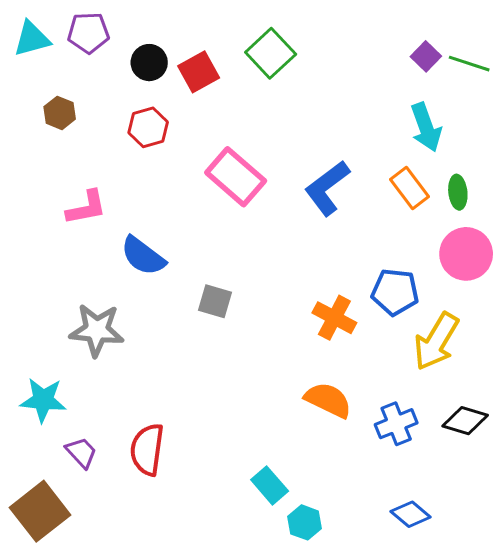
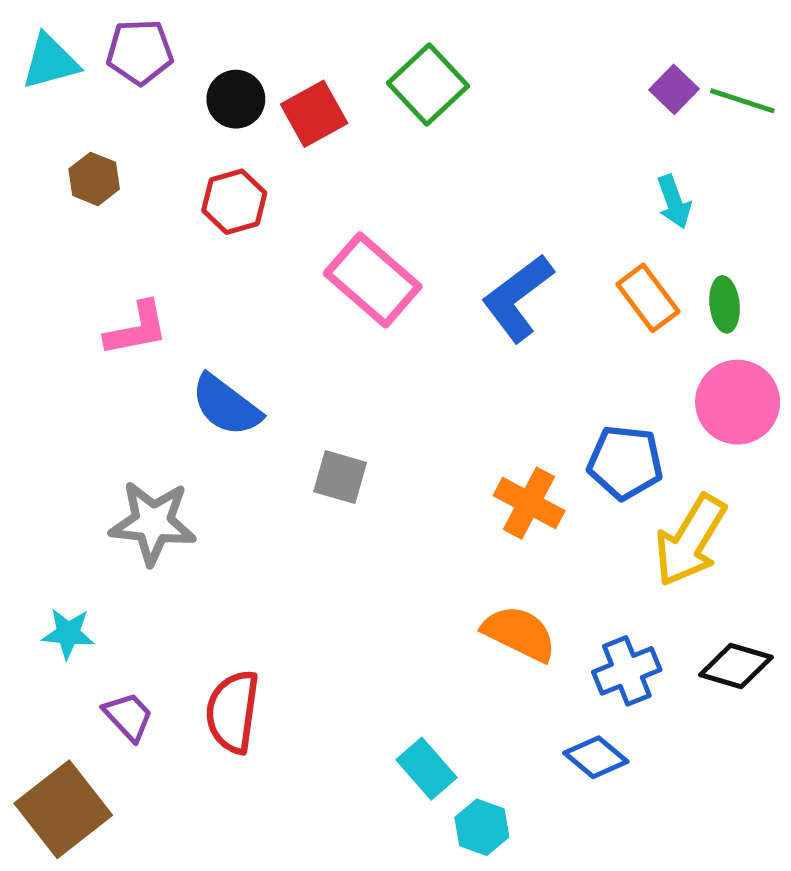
cyan arrow: (426, 127) -> (674, 202), size x0.7
cyan star: (43, 400) -> (68, 633), size x0.7
blue diamond: (411, 514) -> (596, 757), moved

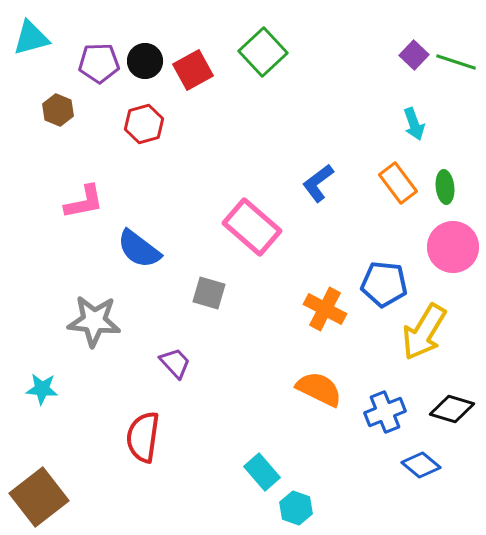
purple pentagon: (140, 52) -> (99, 63), moved
pink rectangle: (373, 280) -> (252, 227), moved
blue L-shape: (518, 298) -> (318, 183), size x0.7
purple trapezoid: (128, 716) -> (175, 363), moved
blue diamond: (596, 757) -> (421, 465), moved

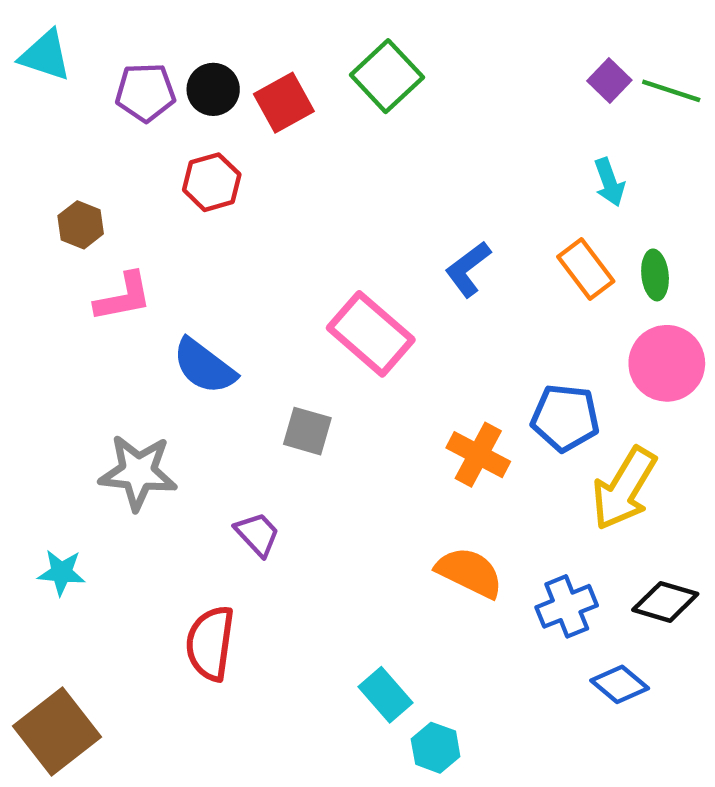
cyan triangle: (31, 38) -> (45, 55), turned 33
brown hexagon: (58, 110) -> (81, 225), moved

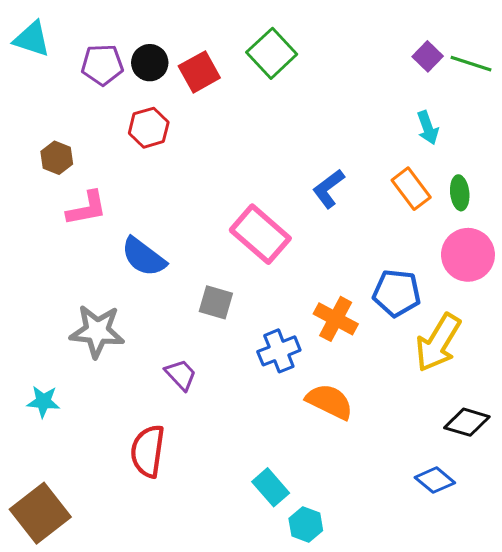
blue cross: (567, 606) -> (279, 351), moved

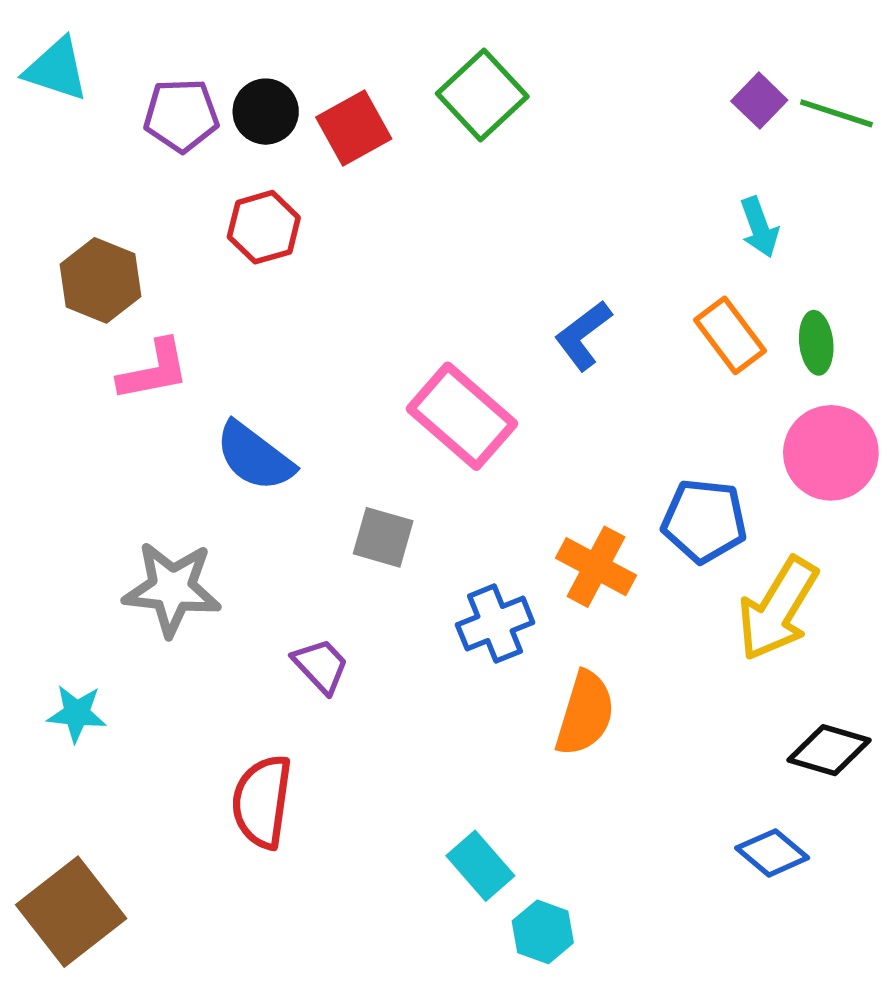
brown hexagon: (57, 158) -> (100, 280), size x1.4
orange semicircle: (330, 402) -> (585, 713), turned 81

